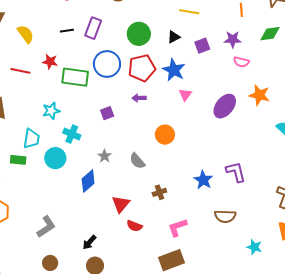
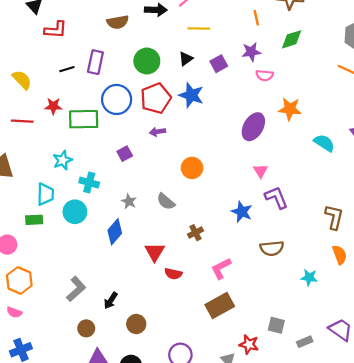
pink triangle: (185, 95) -> (261, 171), moved
black arrow: (89, 242) -> (111, 300), moved

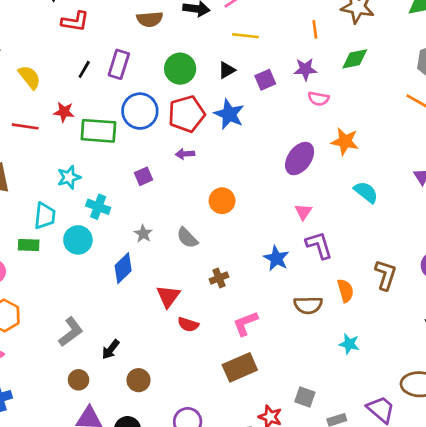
black line: (67, 69) -> (84, 69), turned -48
cyan semicircle: (324, 143) -> (366, 192), moved
orange semicircle: (340, 255) -> (345, 291), moved

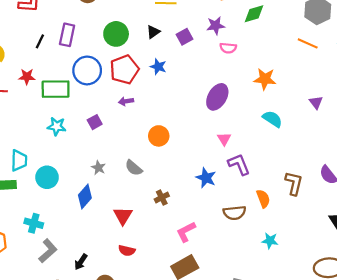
blue star: (229, 114) -> (158, 67), size x0.7
orange star: (345, 141) -> (265, 79), moved
cyan star: (69, 177) -> (57, 126), moved, turned 30
cyan cross: (98, 207) -> (34, 223), moved
red semicircle: (188, 324) -> (127, 251), moved

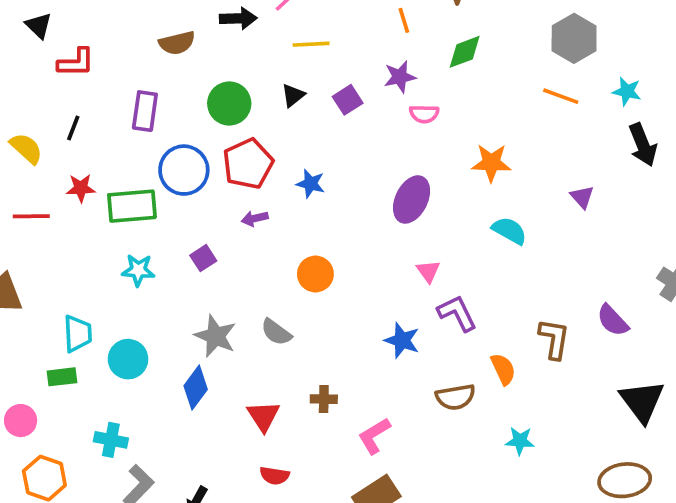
black line: (40, 41) -> (73, 128), moved
blue star: (158, 67) -> (311, 184), moved
gray star: (98, 168) -> (215, 336), size x1.6
brown cross: (162, 198) -> (324, 399), moved, turned 32

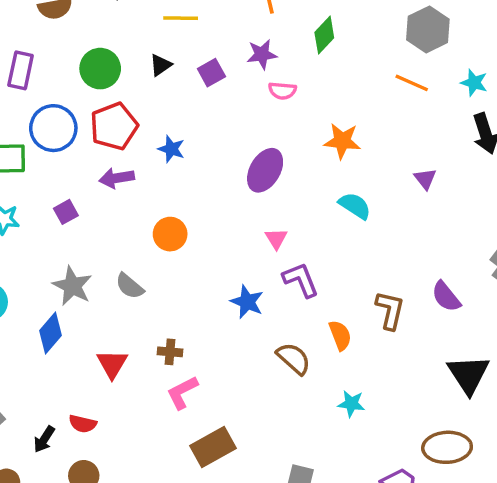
green diamond: (465, 52) -> (324, 35), turned -30
purple arrow: (255, 218) -> (117, 178), size x1.4
brown semicircle: (455, 397) -> (294, 358), turned -132
pink L-shape: (374, 436) -> (182, 392), moved
red semicircle: (274, 476) -> (83, 424), moved

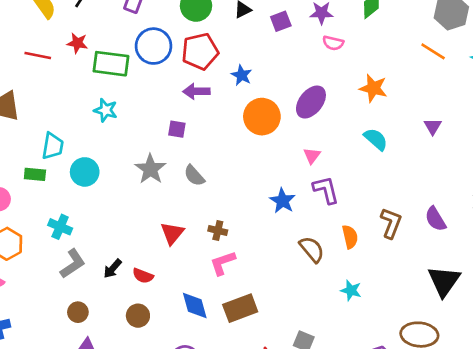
purple square: (66, 212) -> (177, 129), moved, turned 30
orange circle: (170, 234) -> (262, 117), moved, size x1.4
blue diamond: (50, 333) -> (195, 306), moved, turned -64
black arrow: (44, 439) -> (113, 269), moved

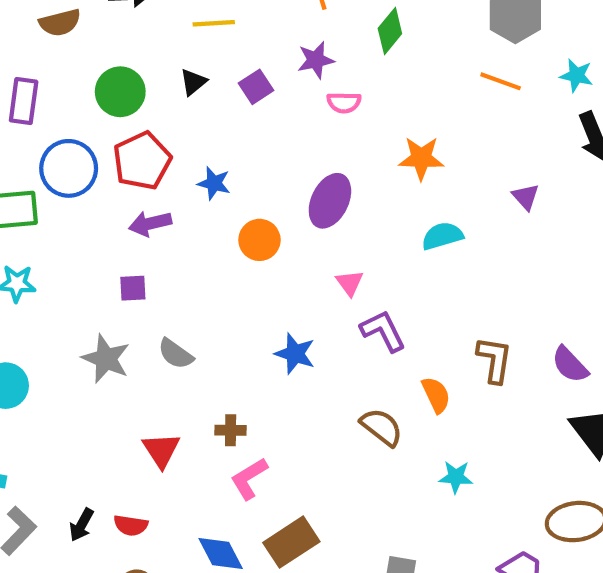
orange circle: (262, 117) -> (259, 240), size x0.7
cyan semicircle: (376, 139) -> (442, 236), turned -45
blue star: (282, 201) -> (295, 354), moved
purple semicircle: (435, 219) -> (570, 365), moved

